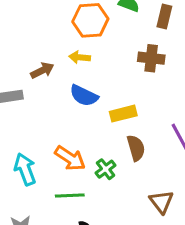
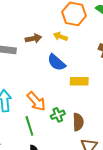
brown semicircle: (136, 148) -> (78, 122), moved
green line: (70, 196) -> (29, 126), turned 60

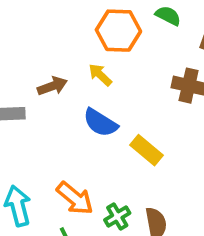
yellow arrow: (60, 36) -> (100, 75), turned 32
yellow rectangle: (79, 81) -> (146, 150), turned 48

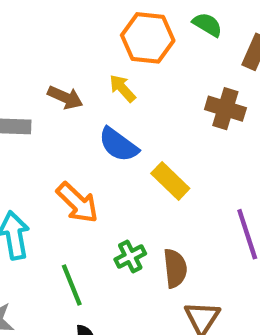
brown arrow: (52, 86) -> (65, 97), turned 40
orange arrow: (75, 198) -> (77, 203), moved

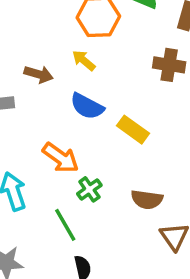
green cross: (130, 256) -> (89, 189), moved
brown semicircle: (175, 268) -> (147, 199), turned 112

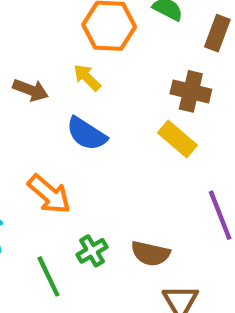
yellow rectangle: (133, 130) -> (177, 139), moved
green cross: (89, 189) -> (92, 251), moved

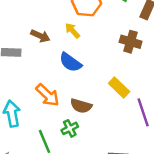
yellow rectangle: (177, 139) -> (119, 87), moved
brown semicircle: (150, 254) -> (81, 106), moved

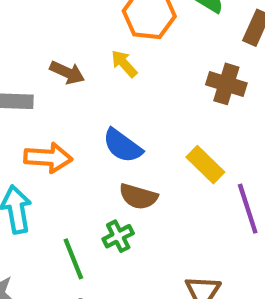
blue semicircle: (70, 62) -> (122, 146), moved
orange arrow: (47, 95) -> (48, 158), moved, turned -40

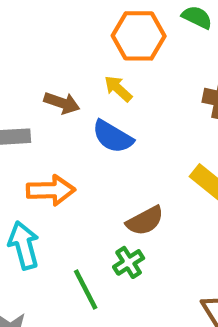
blue semicircle: (122, 146) -> (113, 137), moved
brown semicircle: (138, 197) -> (145, 221), turned -39

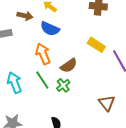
orange arrow: (51, 190) -> (43, 54), moved, turned -105
green line: (86, 290) -> (42, 80), moved

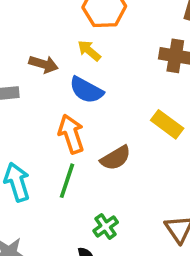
green line: (42, 80) -> (67, 181), turned 48
green cross: (63, 85) -> (106, 226), moved

